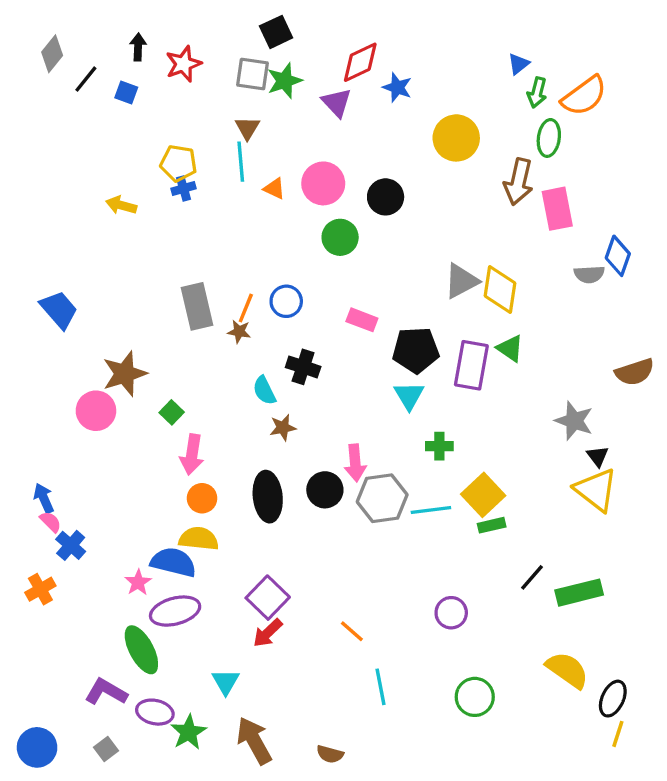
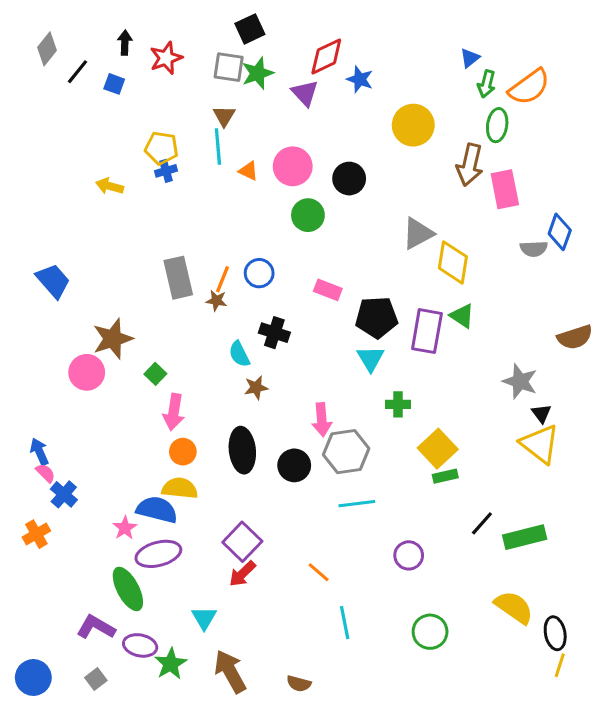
gray triangle: (461, 281) -> (418, 233), moved
black circle: (325, 490) -> (294, 465), moved
cyan line: (431, 510) -> (357, 504), moved
black ellipse: (613, 699) -> (555, 633), turned -36

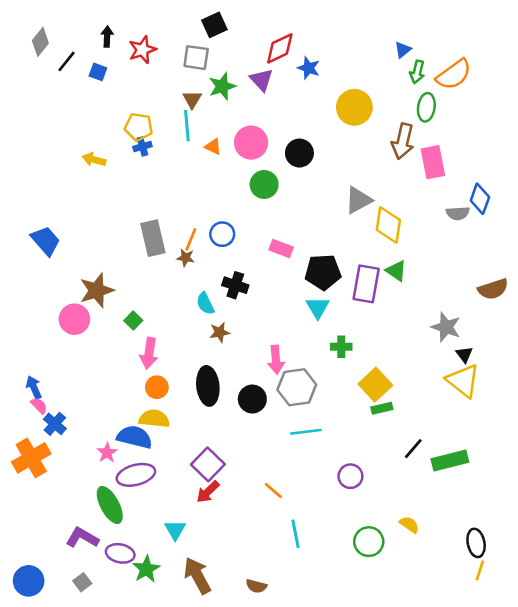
green star: (258, 73) -> (222, 86), moved
orange cross: (36, 534) -> (31, 458), size x1.6
yellow semicircle: (514, 607) -> (409, 525), moved, size x0.6

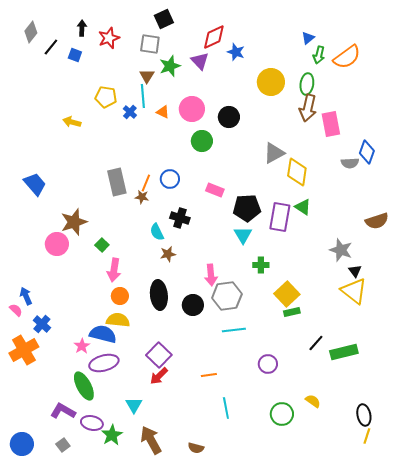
green ellipse: (426, 107) -> (307, 84), moved
blue cross: (142, 147) -> (130, 112), moved, turned -32
pink semicircle: (39, 406) -> (16, 310), moved
orange line: (273, 491) -> (209, 375), turned -49

